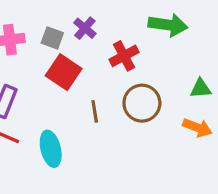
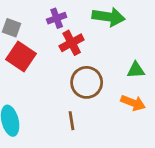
purple cross: (85, 28) -> (57, 18), moved, turned 30
brown line: (95, 111) -> (72, 121), moved

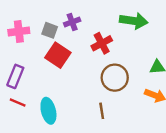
purple cross: (57, 18) -> (72, 22), moved

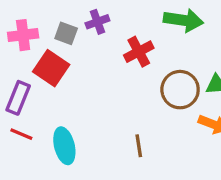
red square: (58, 55) -> (51, 68), moved
brown circle: (115, 78) -> (180, 90), moved

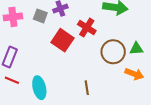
red cross: (139, 52) -> (87, 28), turned -30
red square: (51, 68) -> (63, 40), moved

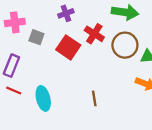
gray square: (40, 16) -> (36, 37), moved
brown circle: (113, 52) -> (125, 45), moved

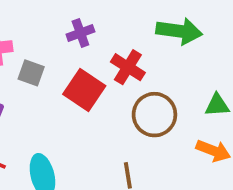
brown circle: (125, 45) -> (154, 115), moved

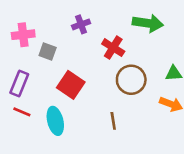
red square: (84, 90) -> (71, 85), moved

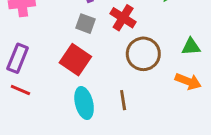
gray square: (48, 51) -> (85, 24), moved
cyan ellipse: (55, 121) -> (84, 103), moved

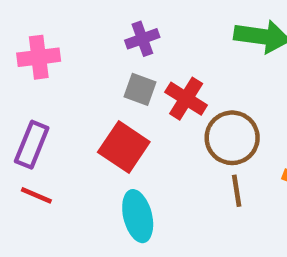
red cross: (123, 18) -> (186, 99), moved
brown line: (123, 100) -> (237, 191), moved

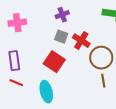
purple rectangle: (32, 145) -> (14, 61), turned -30
cyan ellipse: (138, 216) -> (46, 92), moved

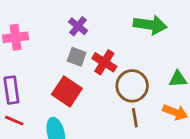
purple cross: (62, 15) -> (78, 26), turned -32

